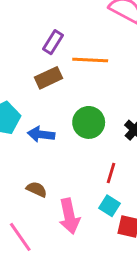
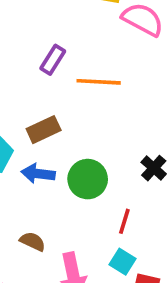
brown rectangle: (49, 78) -> (44, 130), moved
green circle: (89, 122) -> (88, 179), moved

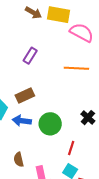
orange line: (99, 82) -> (76, 68), moved
brown semicircle: (33, 241) -> (19, 160), turned -128

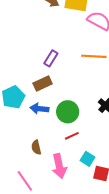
purple rectangle: (30, 56) -> (51, 58), moved
red line: (71, 148) -> (72, 136), moved, turned 48

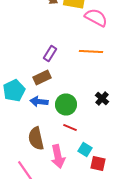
red line: (72, 136) -> (70, 128), turned 48
brown semicircle: (36, 147) -> (36, 138), size x1.6

